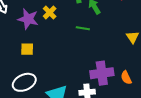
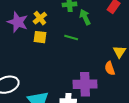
yellow square: (27, 49) -> (40, 37), moved
orange semicircle: (126, 78) -> (110, 68), moved

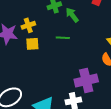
yellow cross: (40, 18) -> (28, 25), turned 32

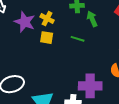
yellow cross: (28, 25) -> (47, 19), turned 32

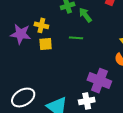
purple cross: (90, 86) -> (99, 81), turned 35

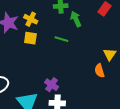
purple cross: (99, 81) -> (52, 85), moved, size x0.6

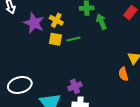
green line: (61, 39) -> (74, 39), moved, turned -32
purple cross: (52, 85) -> (75, 86), turned 32

